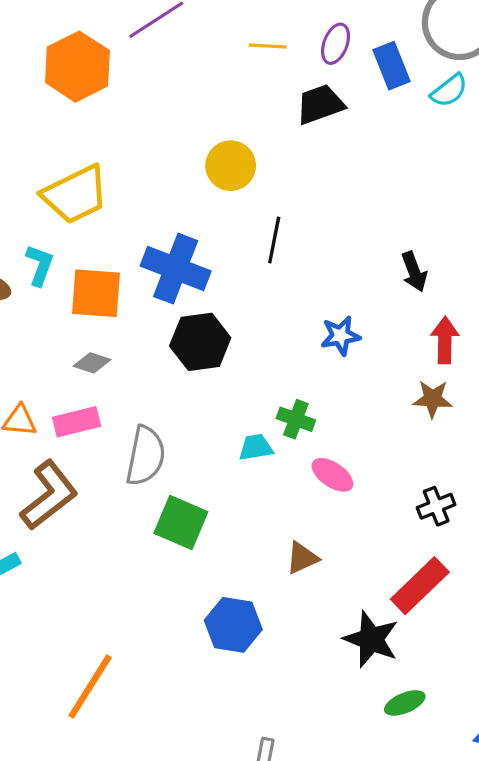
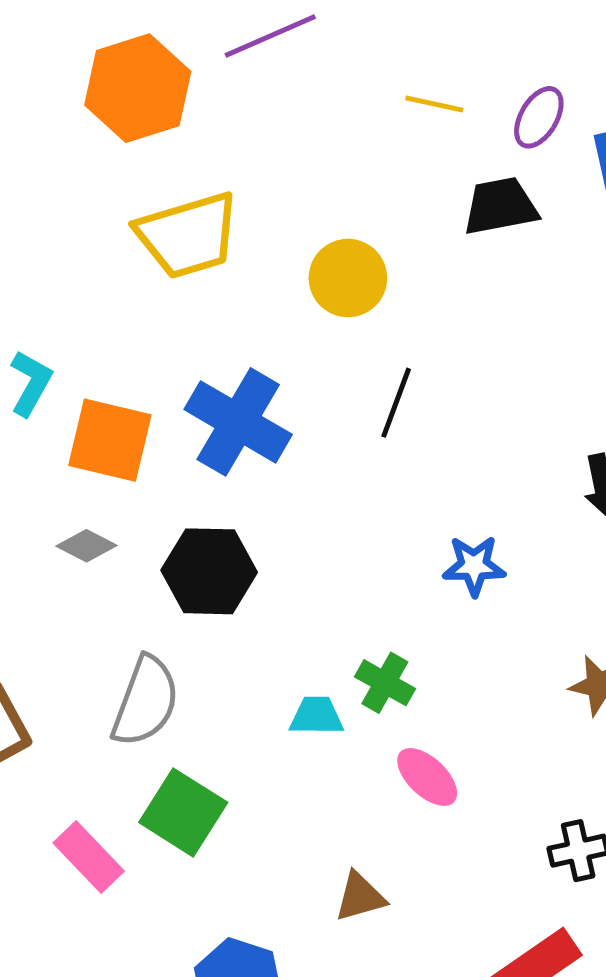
yellow trapezoid: (75, 194) -> (188, 235), moved
black hexagon: (200, 342) -> (209, 571), moved
pink rectangle: (77, 422) -> (89, 857), moved, turned 51

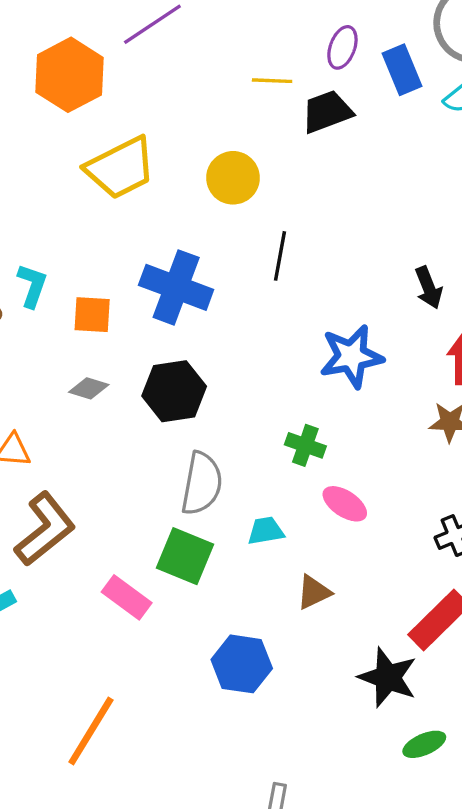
yellow line: (434, 104) -> (272, 81), moved
orange square: (110, 440) -> (92, 315), size x0.7
blue star: (474, 566) -> (351, 356), size x1.5
gray semicircle: (146, 701) -> (202, 484), moved
cyan trapezoid: (317, 716) -> (266, 531), moved

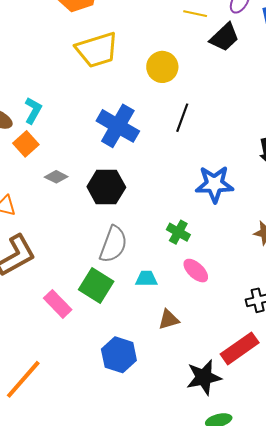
black trapezoid: (327, 112) -> (224, 37), turned 148
orange square: (92, 315) -> (26, 144), moved, turned 35
black star: (388, 677) -> (204, 377), turned 30

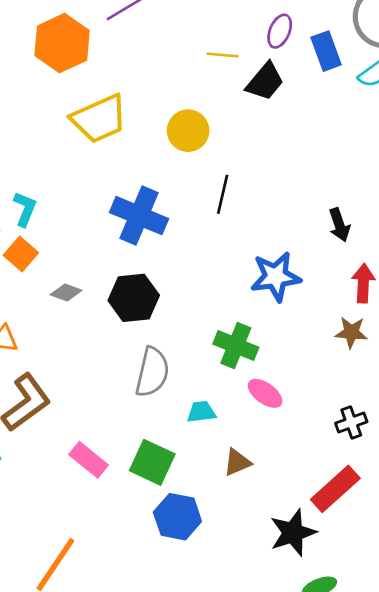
green cross: (178, 232) -> (236, 346), size x1.4
green square: (96, 286) -> (152, 462), moved

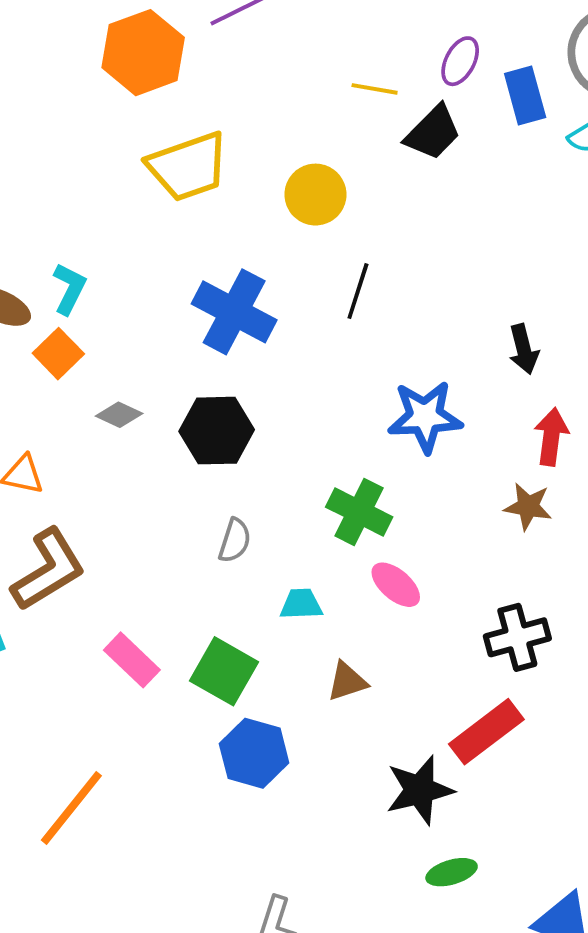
gray semicircle: (152, 372) -> (235, 540), size x0.6
black cross: (351, 423) -> (517, 637), size x1.4

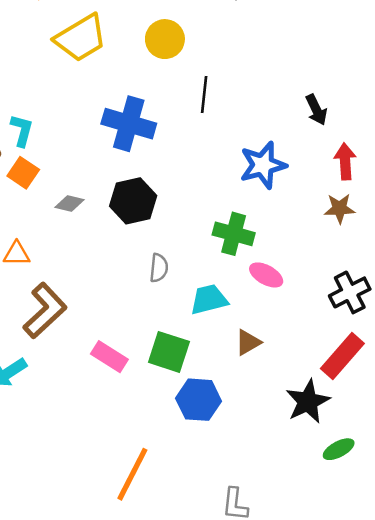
cyan trapezoid: (301, 604) -> (209, 299), size x1.4
orange line: (71, 808) -> (132, 474), moved

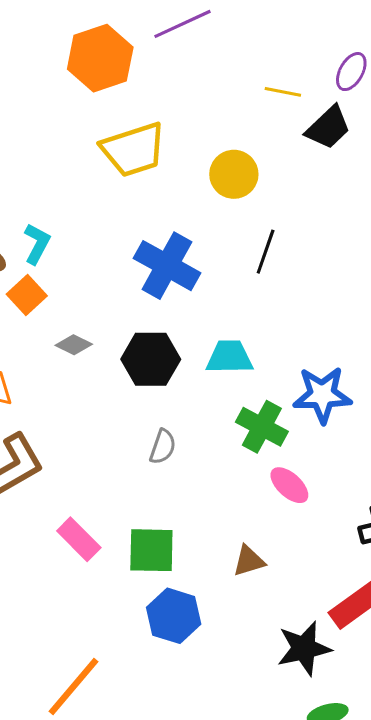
blue star: (263, 165) -> (322, 395), moved
cyan trapezoid: (209, 299) -> (229, 357), moved
green square: (169, 352) -> (151, 550), turned -30

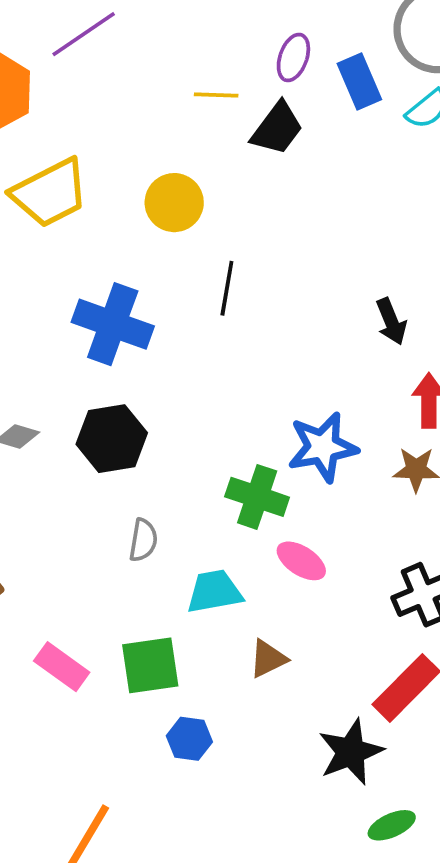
cyan trapezoid: (229, 357) -> (214, 592), moved
blue hexagon: (174, 616) -> (189, 739), size x0.7

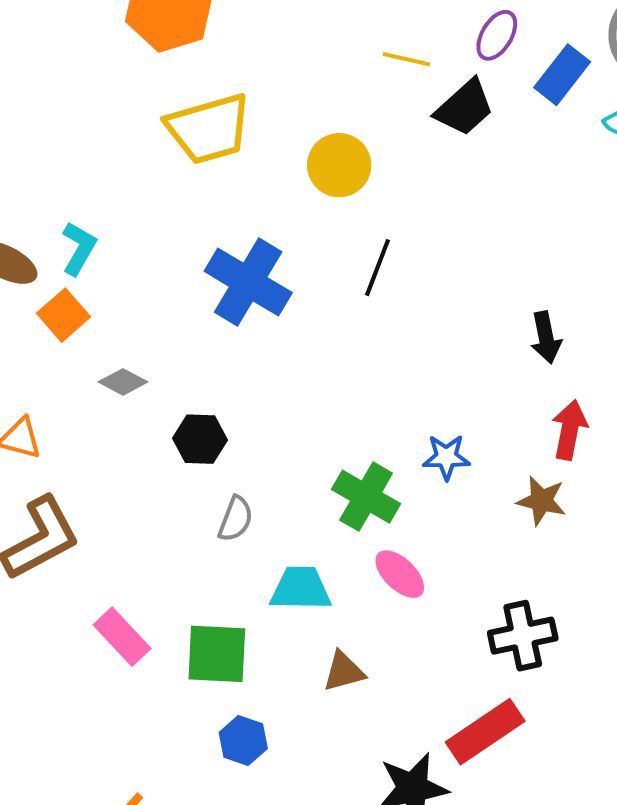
blue rectangle: (359, 81) -> (562, 75), turned 50
black hexagon: (112, 439) -> (200, 439), moved, size x0.7
blue star: (323, 447) -> (446, 457), size x0.6

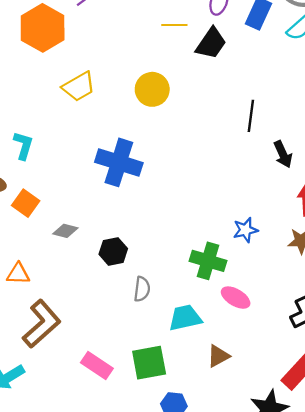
yellow trapezoid: (209, 129) -> (79, 87), size x0.7
cyan L-shape: (79, 248) -> (23, 145), moved
black line: (378, 268) -> (251, 116), moved

